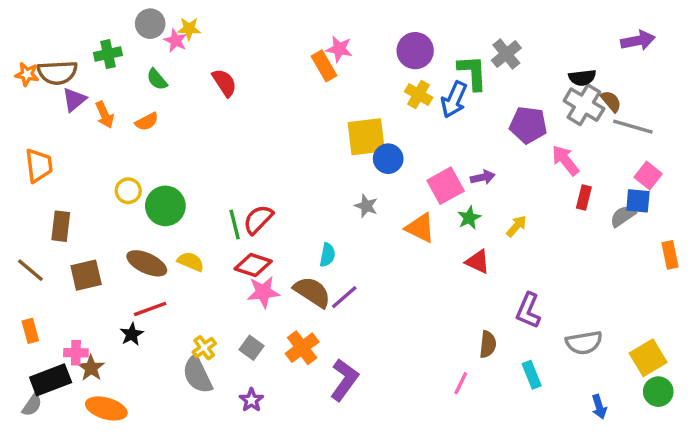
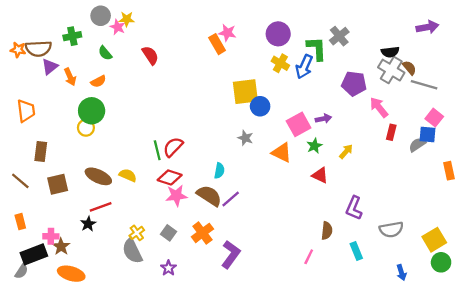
green circle: (165, 206) -> (92, 111), moved

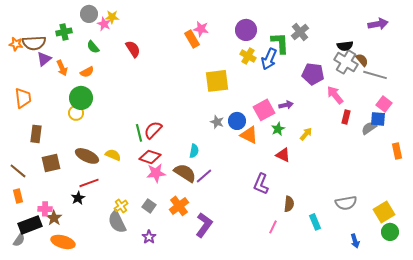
blue circle: (260, 106) -> (237, 121), moved
brown line: (20, 181) -> (18, 171), moved
purple L-shape: (354, 208) -> (261, 184), moved

